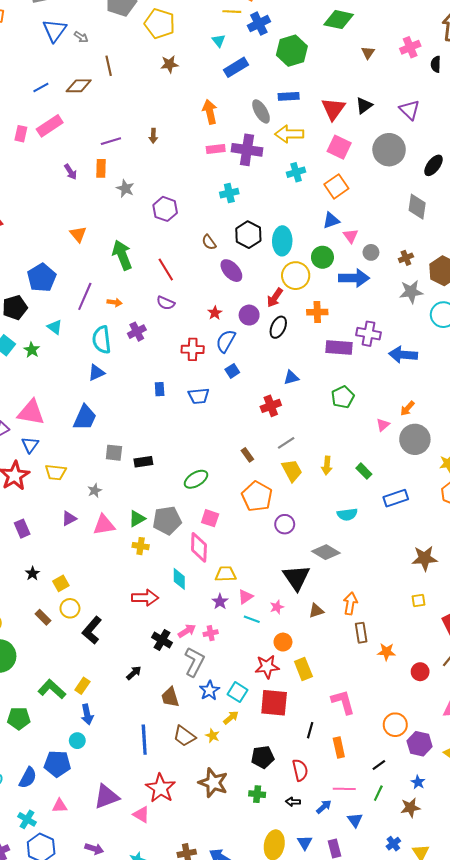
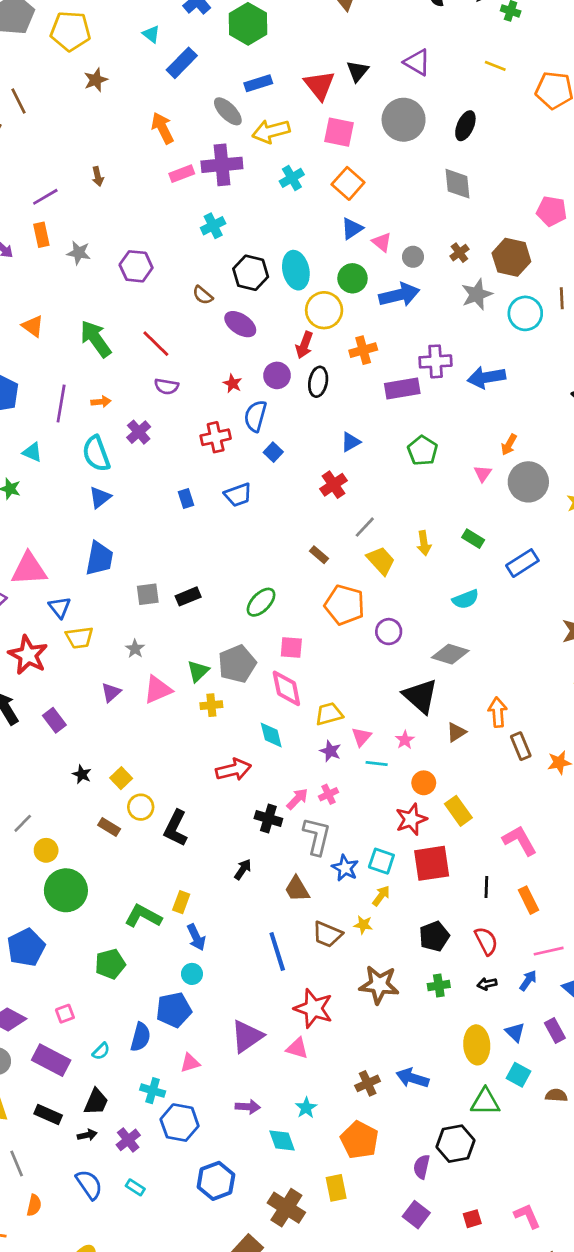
blue triangle: (30, 445) -> (60, 607), moved

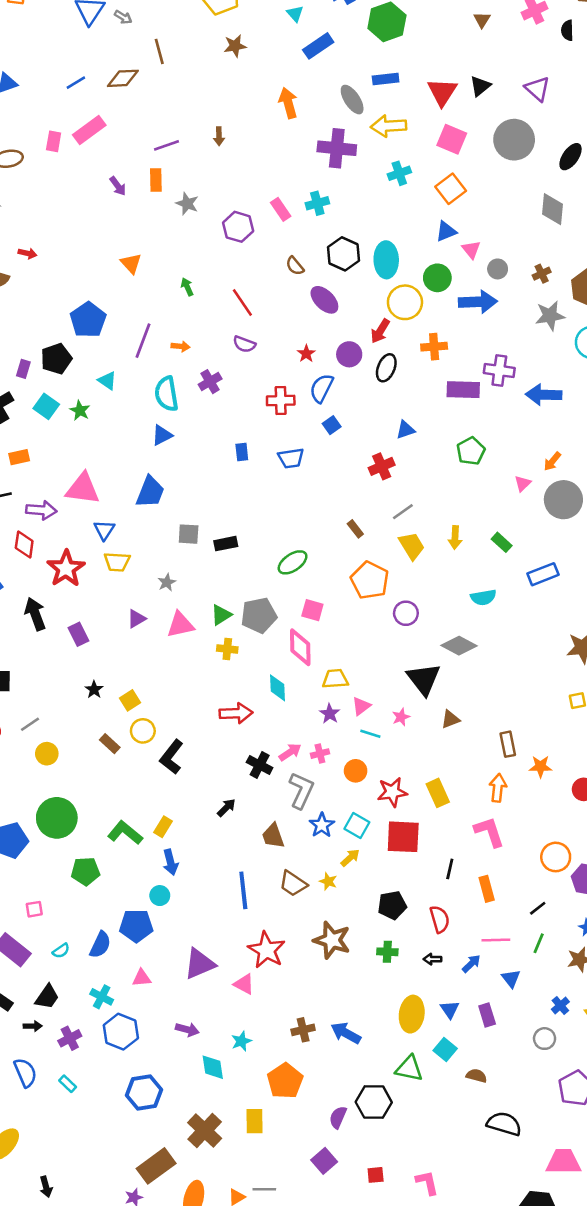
pink rectangle: (182, 174) -> (281, 209), moved, turned 65
green arrow: (96, 339) -> (187, 287), size x0.5
orange arrow: (498, 712) -> (498, 788), moved
orange circle: (424, 783) -> (356, 771), moved
green circle: (66, 890) -> (57, 818), moved

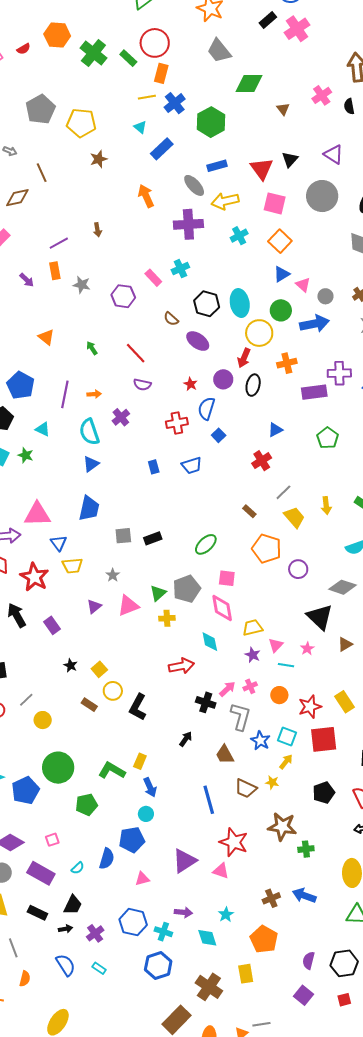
green cross: (387, 952) -> (306, 849), moved
cyan cross: (102, 997) -> (163, 932), moved
black hexagon: (374, 1102) -> (344, 963), moved

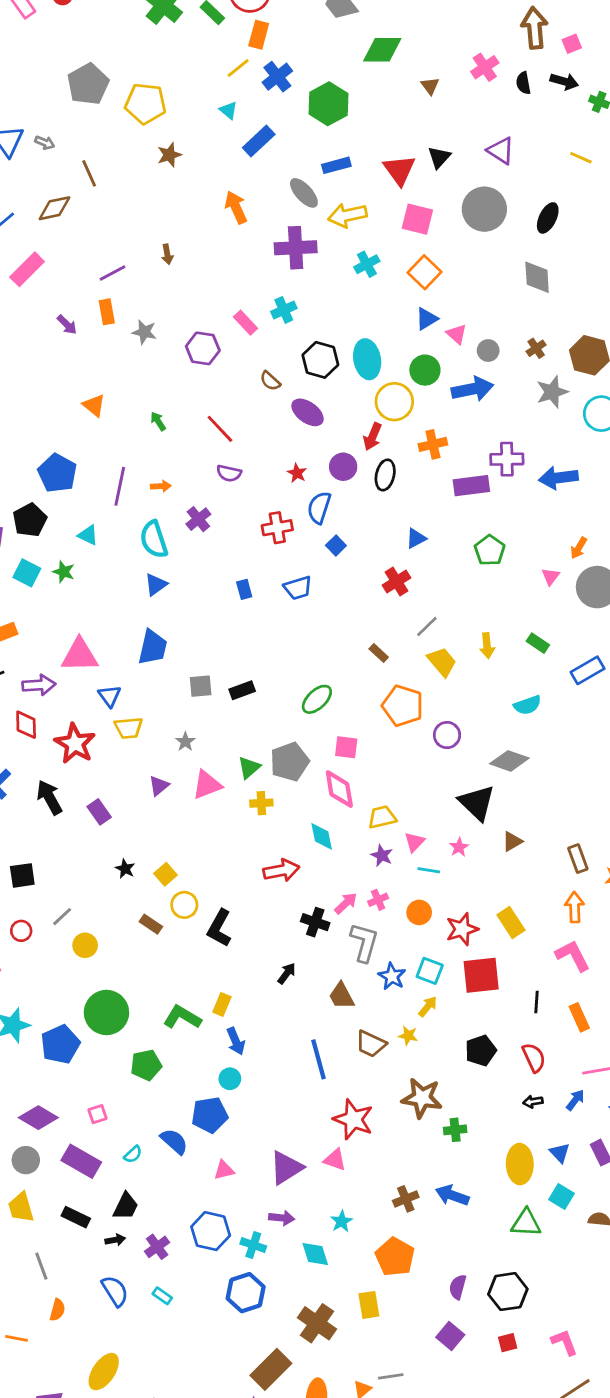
yellow line: (147, 97) -> (238, 68), turned -30
blue semicircle: (107, 859) -> (174, 1141), turned -65
purple triangle: (185, 861) -> (286, 1168), moved

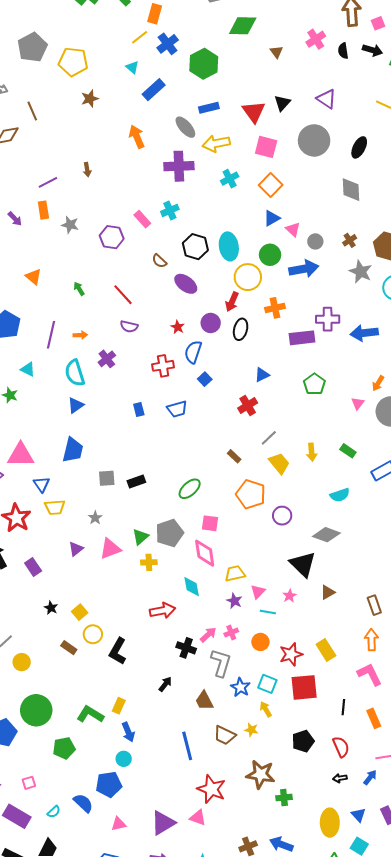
gray star: (552, 392) -> (361, 272), turned -30
yellow arrow: (428, 1007) -> (266, 709), turned -70

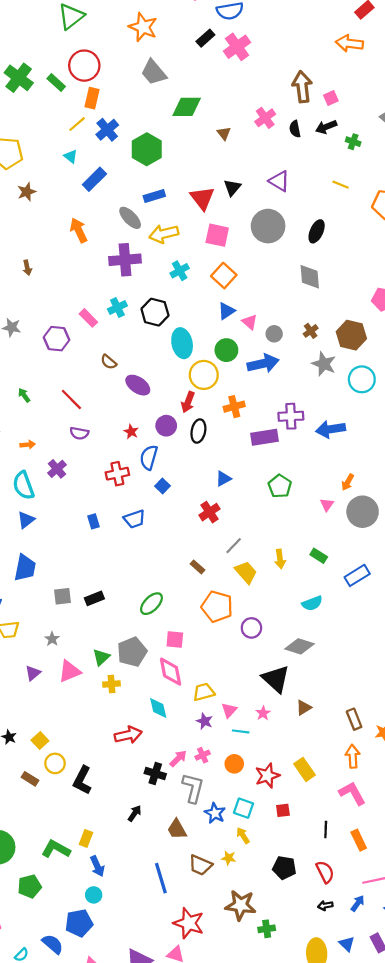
black arrow: (372, 50) -> (326, 127), turned 144
black hexagon: (195, 247) -> (155, 312), moved
red square: (304, 687) -> (283, 810), size x0.5
black pentagon: (303, 741) -> (284, 868), turned 30

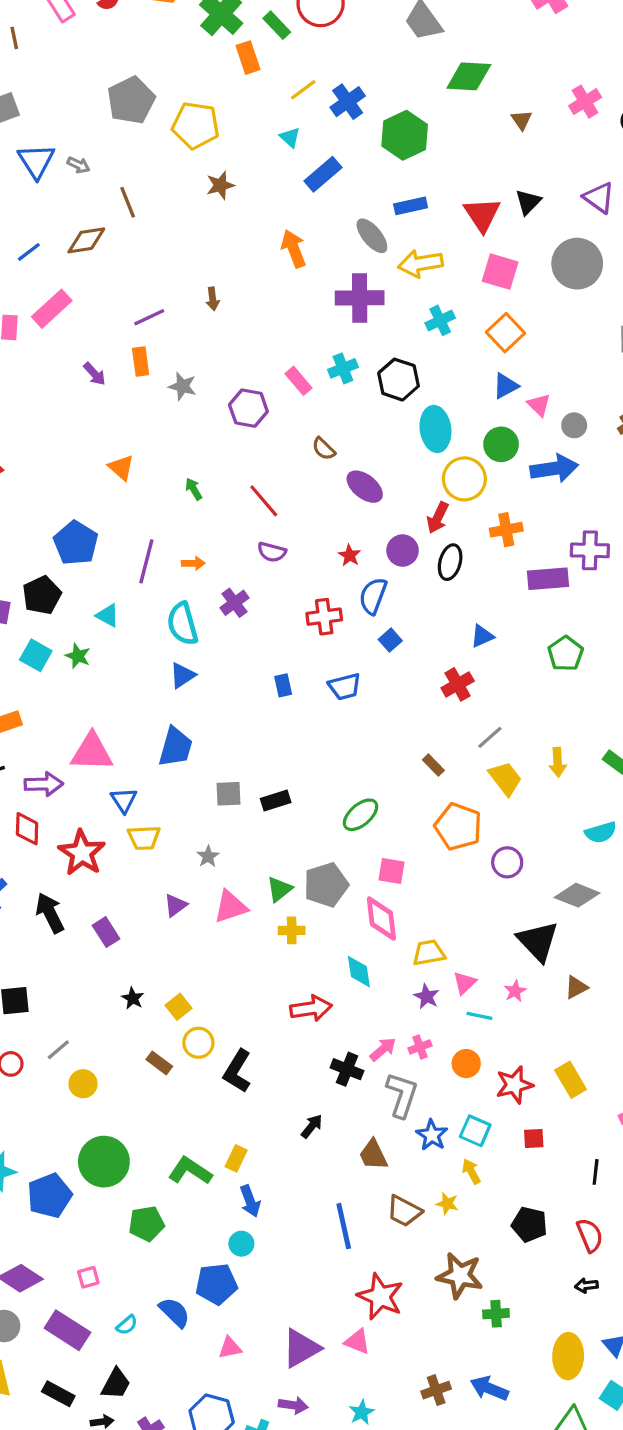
orange rectangle: (92, 98) -> (248, 58), moved, turned -36

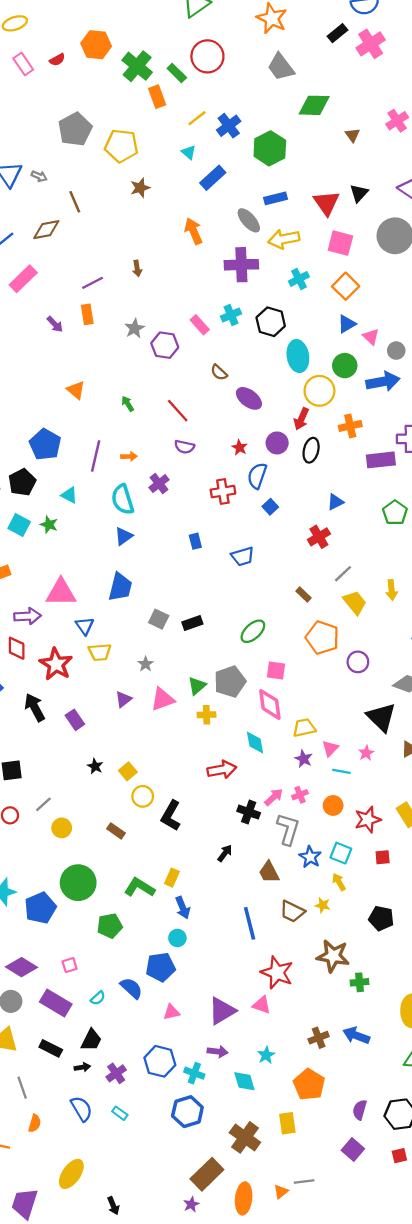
gray star: (182, 386) -> (135, 328), moved, turned 30
blue trapezoid: (345, 687) -> (243, 556), moved
gray square: (228, 794) -> (159, 619), turned 30
brown rectangle: (159, 1063) -> (116, 831), moved

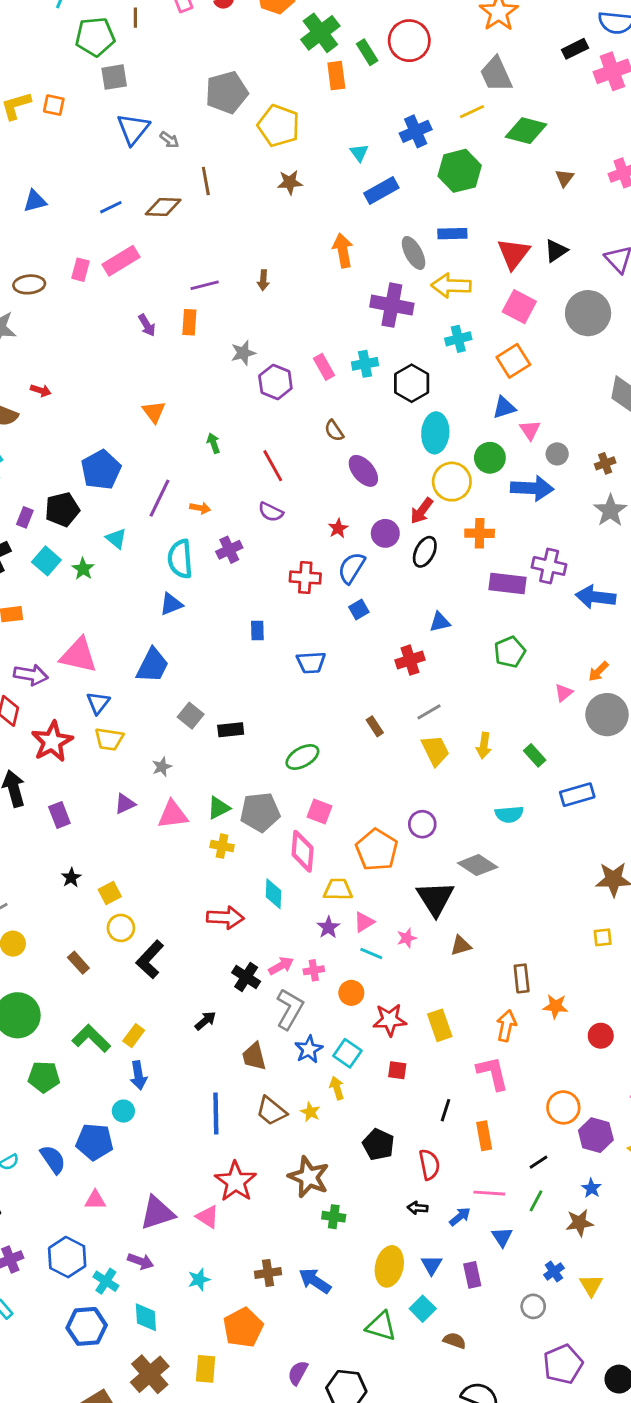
yellow line: (197, 118) -> (472, 112), moved
orange pentagon: (322, 638) -> (377, 850), moved
cyan diamond: (244, 1081) -> (146, 1317), moved

